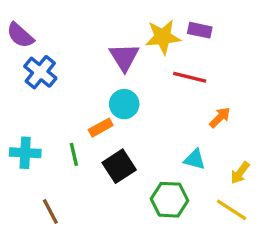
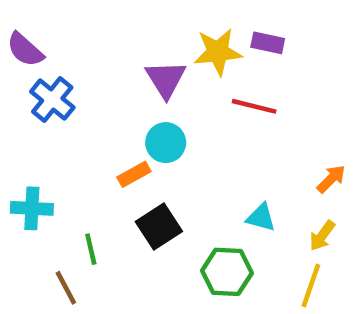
orange arrow: (220, 117) -> (331, 179), moved
green line: (74, 154) -> (91, 249), moved
yellow line: (232, 210) -> (311, 285), turned 76

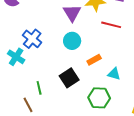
blue cross: (52, 100) -> (32, 39), moved
orange rectangle: (134, 174) -> (94, 60), moved
cyan cross: (32, 208) -> (16, 57), moved, turned 30

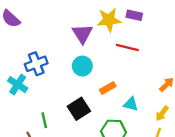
blue cross: (32, 39) -> (36, 64), turned 30

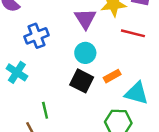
blue cross: (36, 64) -> (36, 36), moved
cyan triangle: (131, 104) -> (137, 93), size x1.5
black square: (79, 109) -> (82, 81), moved, turned -30

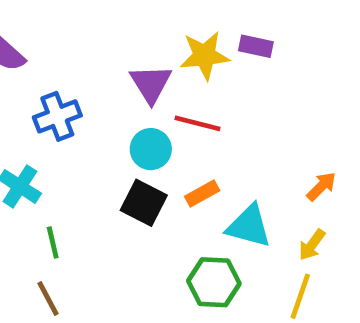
red line: (133, 33) -> (197, 123), moved
green line: (45, 110) -> (53, 243), moved

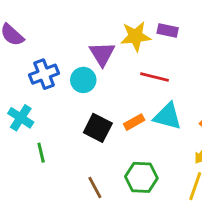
red line: (197, 123) -> (155, 77), moved
cyan circle: (151, 149) -> (83, 80), moved
cyan triangle: (249, 226) -> (168, 116), moved
brown line: (48, 299) -> (95, 188), moved

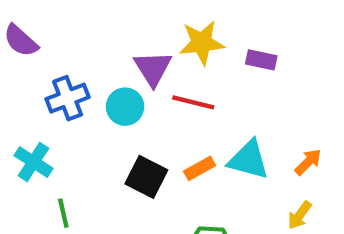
purple rectangle: (168, 31) -> (261, 60), moved
red line: (155, 77) -> (193, 102), moved

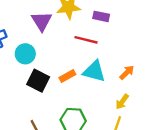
red line: (193, 102) -> (86, 40), moved
cyan circle: (125, 107) -> (25, 54), moved

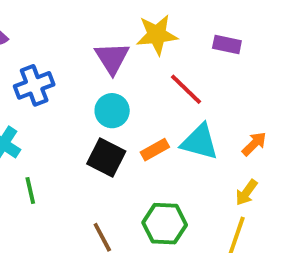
purple rectangle: (101, 16) -> (227, 44), moved
red line: (86, 40) -> (186, 89), turned 30
cyan circle: (25, 54) -> (112, 111), moved

